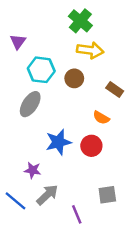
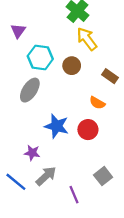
yellow arrow: (90, 50) -> (87, 39), turned -135
blue star: (58, 142) -> (57, 126), turned 30
gray square: (107, 195) -> (103, 176), turned -30

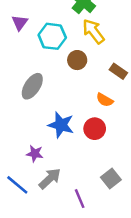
cyan hexagon: (40, 58) -> (52, 36), moved

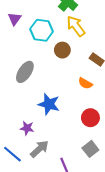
red circle: (95, 129) -> (90, 118), moved

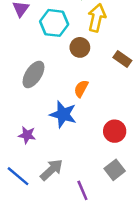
yellow arrow: (76, 26) -> (97, 18), turned 50
orange semicircle: (85, 83) -> (81, 89), moved, turned 88
purple star: (27, 128) -> (27, 135), moved

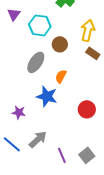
yellow arrow: (97, 18) -> (88, 30), moved
gray ellipse: (33, 74) -> (36, 62), moved
gray square: (115, 170) -> (87, 155), moved

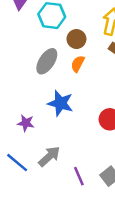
orange semicircle: (61, 76) -> (78, 64), moved

